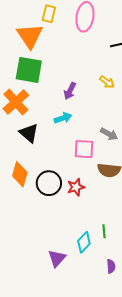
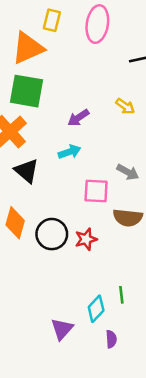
orange triangle: (30, 36) -> (28, 48), turned 40
purple arrow: (70, 91) -> (78, 118), turned 30
purple semicircle: (111, 266) -> (111, 339), moved

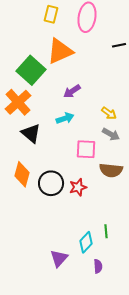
orange triangle: (28, 48) -> (60, 51), moved
green square: (27, 91) -> (31, 70), turned 32
yellow arrow: (125, 106) -> (109, 113), moved

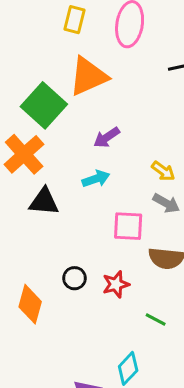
black triangle: (31, 133) -> (44, 202), turned -35
orange diamond: (22, 174) -> (30, 304), moved
black circle: (51, 183) -> (75, 278), size x0.6
green line: (106, 231) -> (156, 320), moved, turned -56

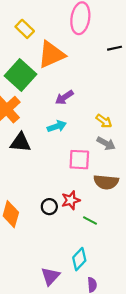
yellow rectangle: (75, 20) -> (25, 29), moved, turned -60
black circle: (75, 278) -> (49, 207), moved
green line: (156, 320) -> (90, 221), moved

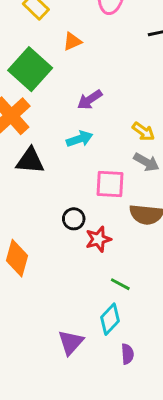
orange triangle: (51, 55) -> (72, 42), size x0.5
black circle: (49, 207) -> (74, 219), moved
green line: (90, 221) -> (120, 284), moved

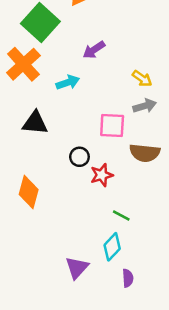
cyan arrow: (80, 139) -> (68, 82), moved
black triangle: (30, 161) -> (35, 123), moved
gray arrow: (146, 162) -> (145, 106), turned -45

